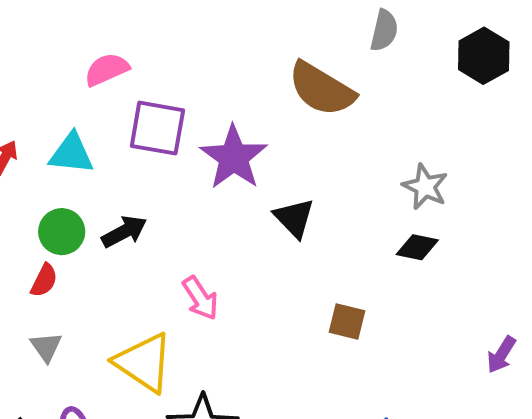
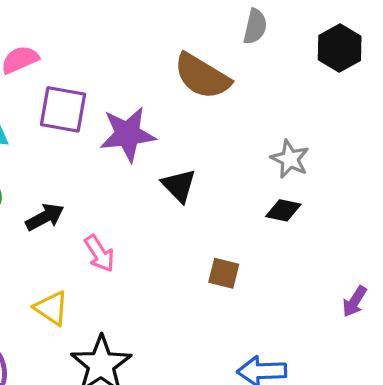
purple star: (234, 157) -> (128, 134), turned 30
black arrow: (124, 232) -> (45, 217), moved
yellow triangle: (144, 363) -> (51, 308), size x0.7

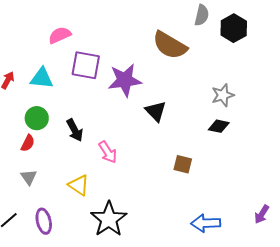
black hexagon: (340, 48) -> (234, 28), moved
gray star: (290, 159) -> (223, 95), turned 30
black arrow: (45, 217) -> (75, 130), turned 90
purple arrow: (355, 302) -> (262, 214), moved

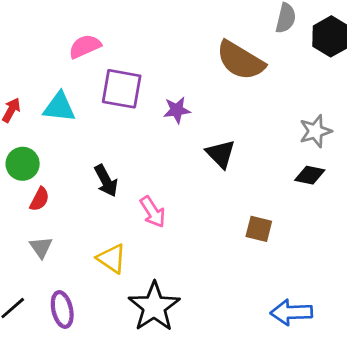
purple star: (125, 80) -> (177, 110), size x0.6
green circle: (37, 118) -> (23, 164), moved

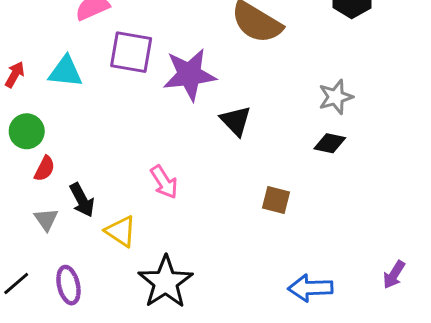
purple star: (177, 110) -> (189, 75), size x1.8
black arrow: (106, 181) -> (82, 200), moved

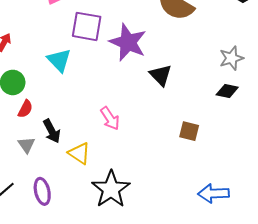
cyan triangle: (65, 72) -> (59, 60), moved, turned 40
purple star: (189, 75) -> (128, 42), turned 30

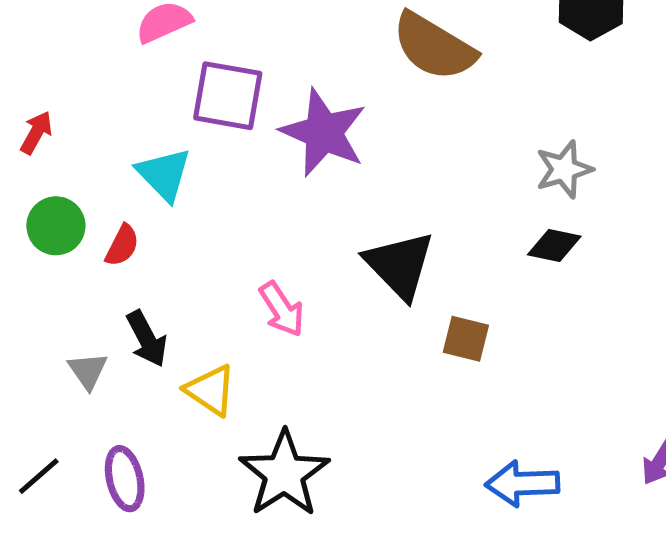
black triangle: (161, 75) -> (400, 265), moved, size x1.4
red semicircle: (25, 109) -> (122, 245), moved

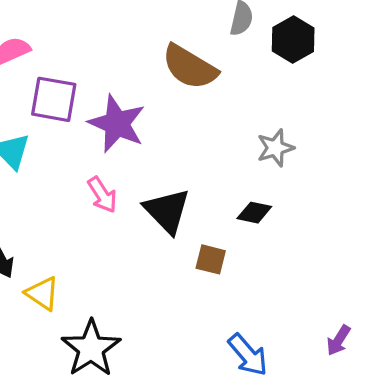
black diamond: (554, 245) -> (254, 213), moved
pink arrow: (282, 309) -> (102, 195), moved
blue arrow: (522, 484) -> (248, 355), turned -129

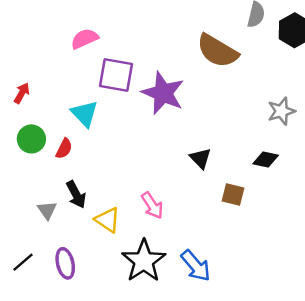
pink arrow: (102, 195) -> (152, 205), moved
black triangle: (167, 211) -> (200, 158), size x0.6
blue arrow: (248, 355) -> (196, 266), moved

